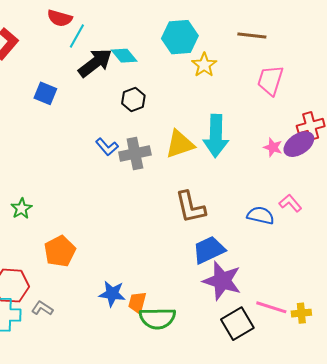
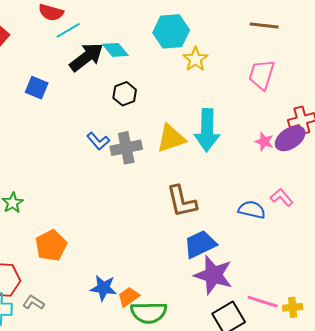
brown line: (252, 35) -> (264, 26), moved
cyan line: (77, 36) -> (68, 30), turned 30
orange trapezoid: (137, 303) -> (128, 297), turned 40

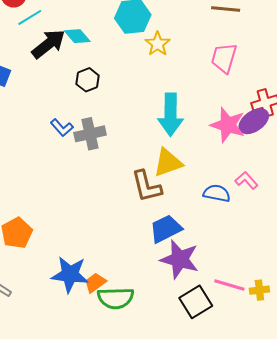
yellow triangle: (171, 138) -> (168, 163), moved
pink star: (264, 142) -> (228, 125), size x1.8
blue star: (103, 288) -> (70, 274), size x1.4

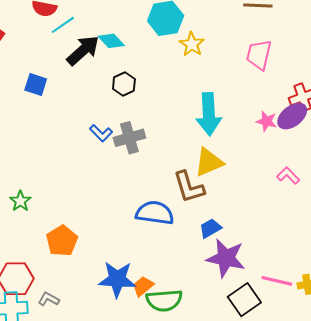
pink star: (228, 125) -> (267, 121), size x0.6
blue semicircle: (217, 193) -> (155, 213), moved, size x1.4
blue trapezoid: (166, 229) -> (210, 228), size x0.7

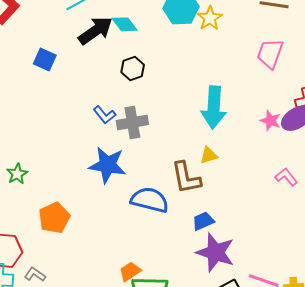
yellow star: (192, 44) -> (210, 18), moved
yellow triangle: (209, 162) -> (209, 155), size x0.6
blue star: (117, 279) -> (107, 165), moved

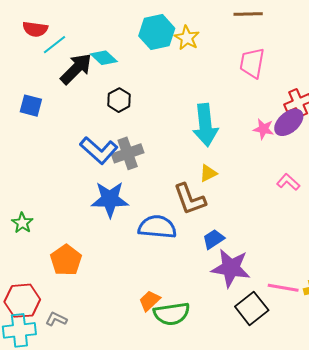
blue L-shape: (105, 115) -> (99, 150), size x1.6

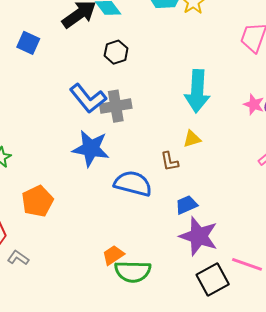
brown L-shape: (190, 199) -> (169, 161), size x0.6

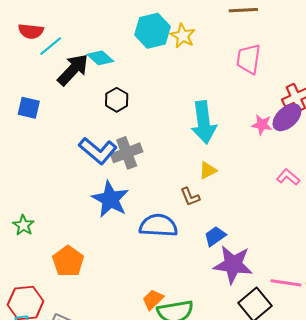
blue star: (91, 148) -> (110, 199), turned 30

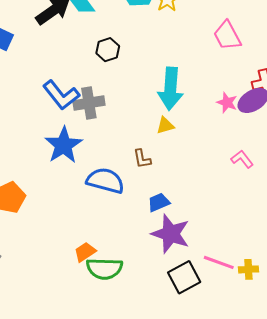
pink trapezoid: (249, 59) -> (227, 36), turned -48
black hexagon: (117, 100) -> (108, 50), moved
yellow triangle: (208, 170) -> (165, 126), moved

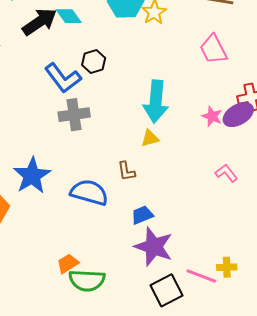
blue L-shape: (61, 95) -> (63, 78), moved
blue star: (63, 145) -> (32, 176), moved
yellow cross: (248, 269) -> (227, 267), moved

